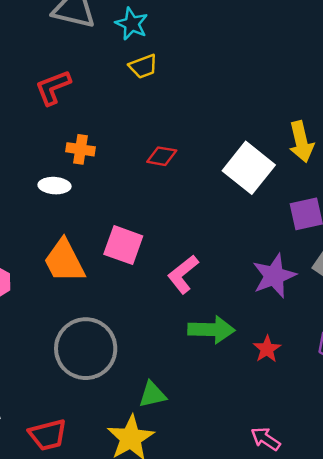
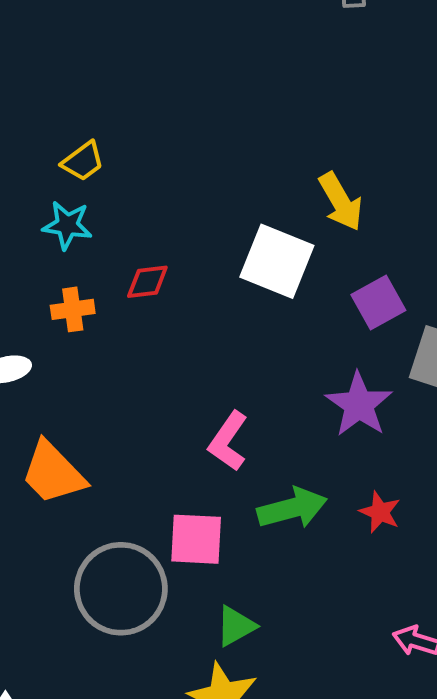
cyan star: (132, 24) -> (67, 225), moved
orange cross: (81, 149) -> (73, 309), moved
pink square: (123, 245) -> (196, 539), moved

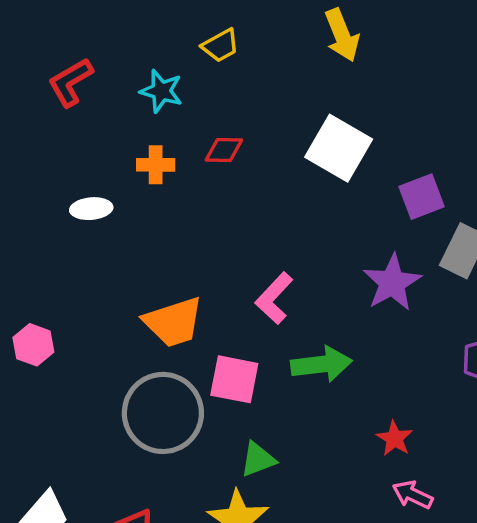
yellow trapezoid: (83, 161) -> (221, 46), moved
yellow arrow: (341, 202) -> (342, 35), moved
orange trapezoid: (53, 473) -> (173, 322), moved, turned -72
red star: (380, 512) -> (395, 438), moved

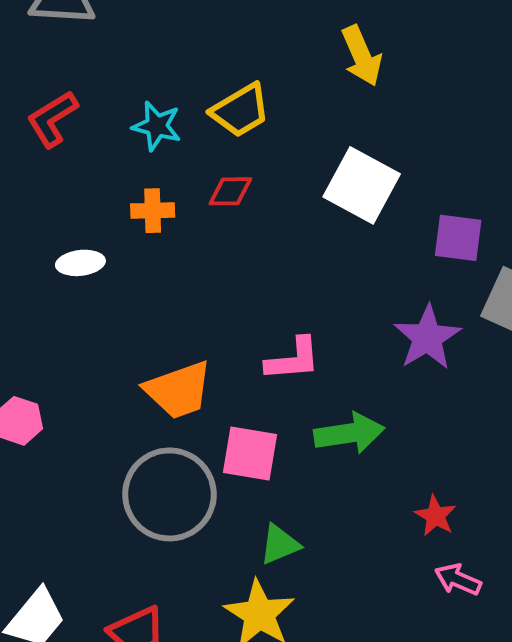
yellow trapezoid: (221, 46) -> (240, 110), moved, size x1.4
purple square: (422, 197) -> (458, 238), turned 30
pink L-shape: (274, 298) -> (293, 359), turned -136

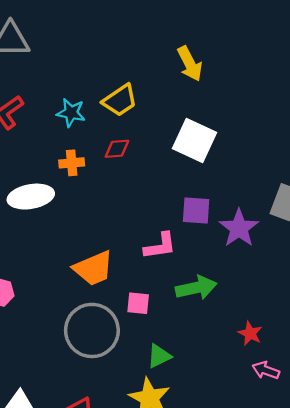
purple square: (458, 238) -> (196, 210), moved
white ellipse: (80, 263) -> (31, 197), size x1.6
pink square: (250, 453) -> (138, 303), size x0.7

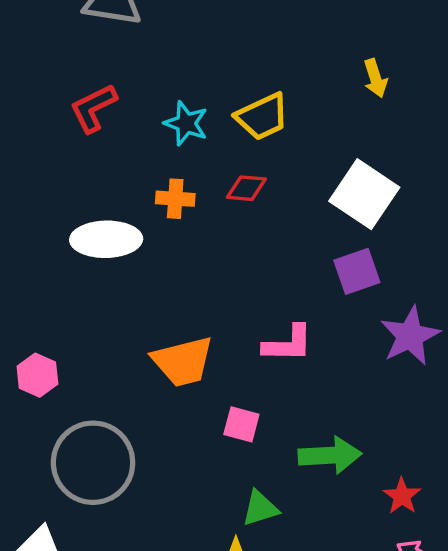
yellow arrow: (190, 64) -> (375, 78), size x0.7
purple square: (196, 210) -> (357, 271), moved, turned -32
green arrow: (196, 288) -> (330, 455), moved
gray circle: (92, 330) -> (93, 463), moved

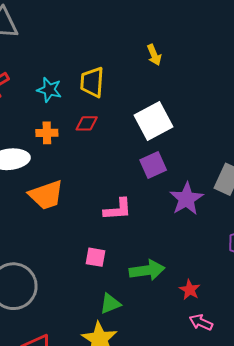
yellow trapezoid: (262, 117) -> (92, 82), turned 124
white square: (364, 194) -> (154, 121), turned 33
orange trapezoid: (183, 361) -> (46, 195), moved

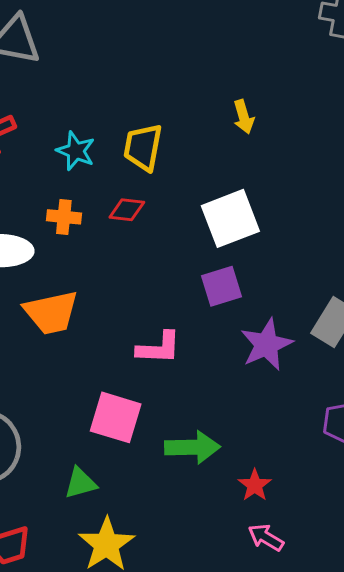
pink square: (95, 257) -> (116, 417), size x1.6
green triangle: (110, 304) -> (80, 483), moved

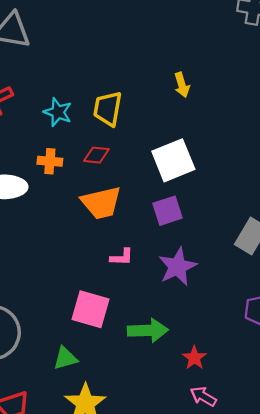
orange trapezoid: (51, 312) -> (101, 203), moved
purple star: (267, 344) -> (178, 267), moved
pink L-shape: (159, 348) -> (122, 257), size x0.7

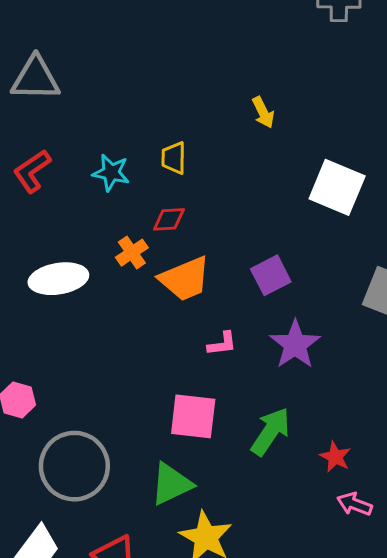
yellow trapezoid: (108, 109) -> (174, 158), size x0.7
white square: (173, 160) -> (337, 187), moved, turned -36
orange cross: (50, 161) -> (132, 253), moved, turned -30
green arrow: (148, 330) -> (270, 432), turned -45
green triangle: (65, 358) -> (171, 484), size x1.4

